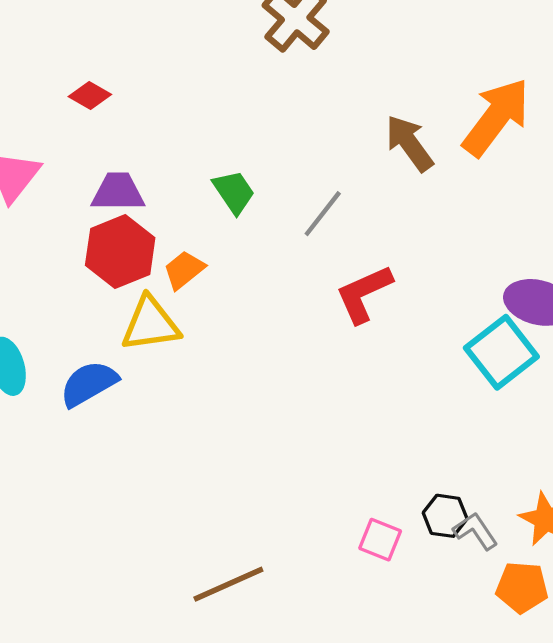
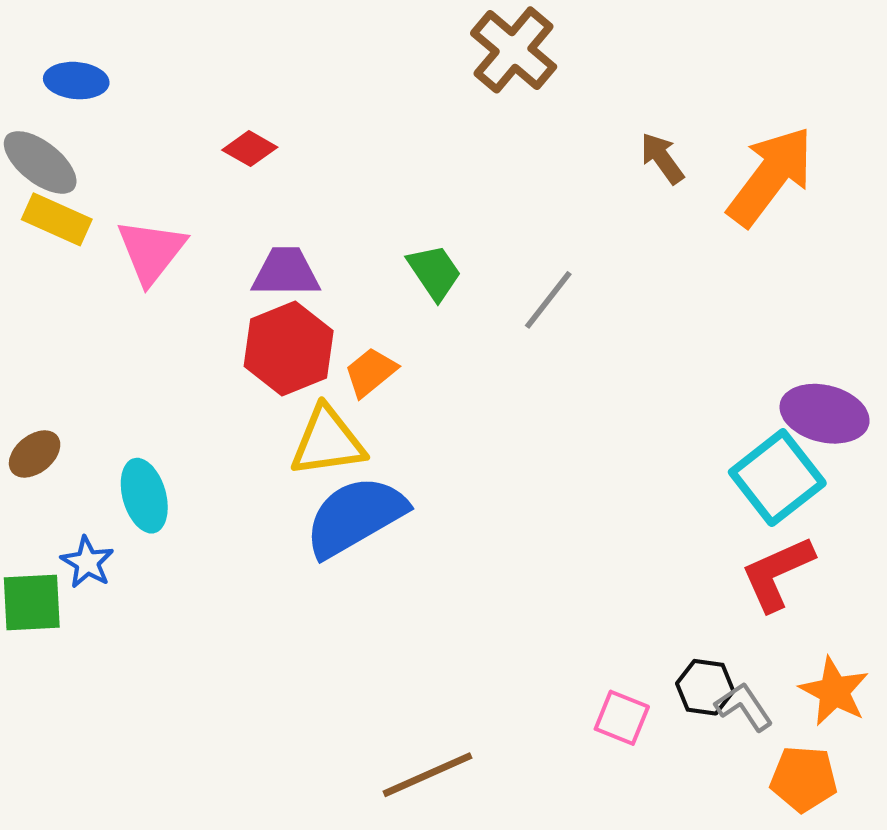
brown arrow: (409, 143) -> (662, 158), moved, size x0.7
red L-shape: (364, 294) -> (777, 573), moved
blue semicircle: (89, 384) -> (355, 516), moved, size x1.4

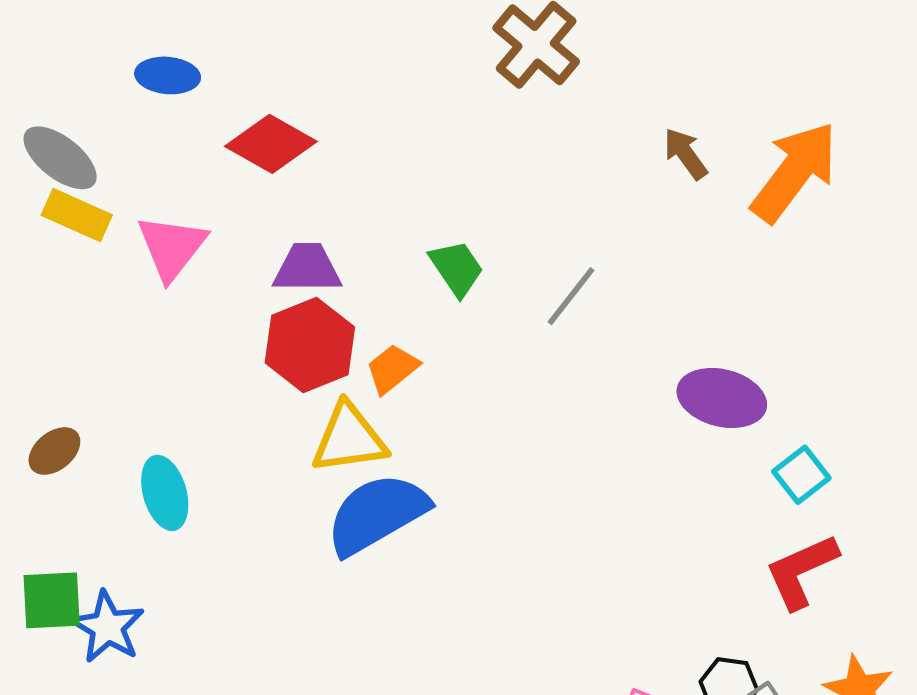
blue ellipse: (76, 81) -> (168, 75), moved
red diamond: (250, 149) -> (271, 144), size x1.6
purple ellipse: (825, 414) -> (722, 398), moved
cyan square: (777, 478) -> (801, 475), size x0.6
blue star: (87, 562) -> (108, 627), moved, size x1.4

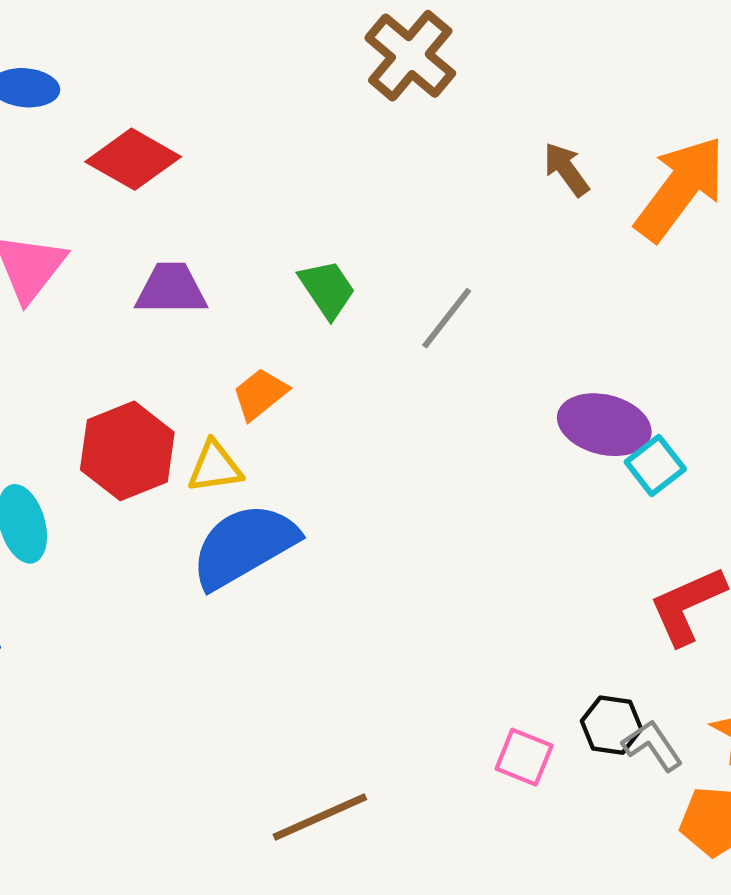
red hexagon: (310, 345) -> (127, 451), moved
yellow triangle: (349, 438) -> (215, 467), size x0.7
cyan square: (801, 475) -> (655, 465), moved

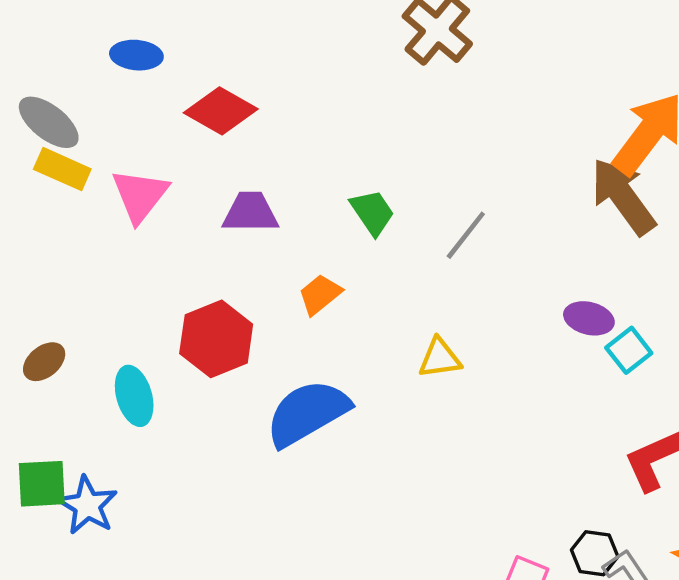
brown arrow: (566, 169) -> (623, 196), moved, size x1.8
purple ellipse: (604, 425) -> (589, 318), size x0.7
yellow triangle: (215, 467) -> (440, 358), moved

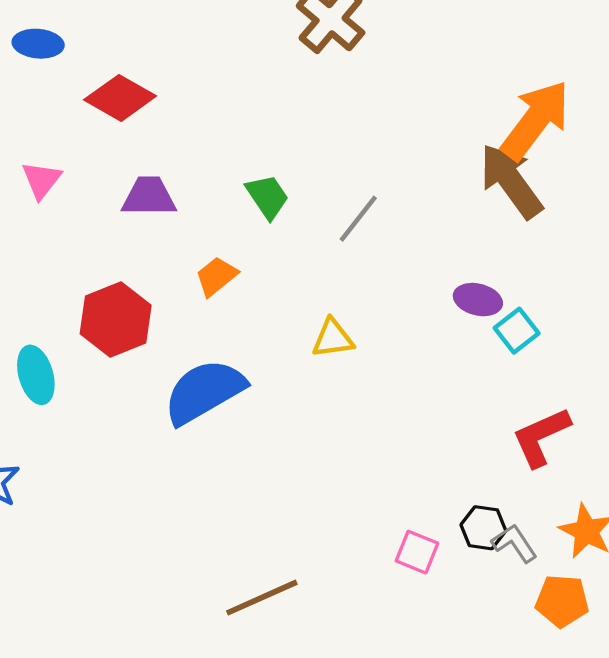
pink triangle: (140, 195) -> (41, 180), size x0.7

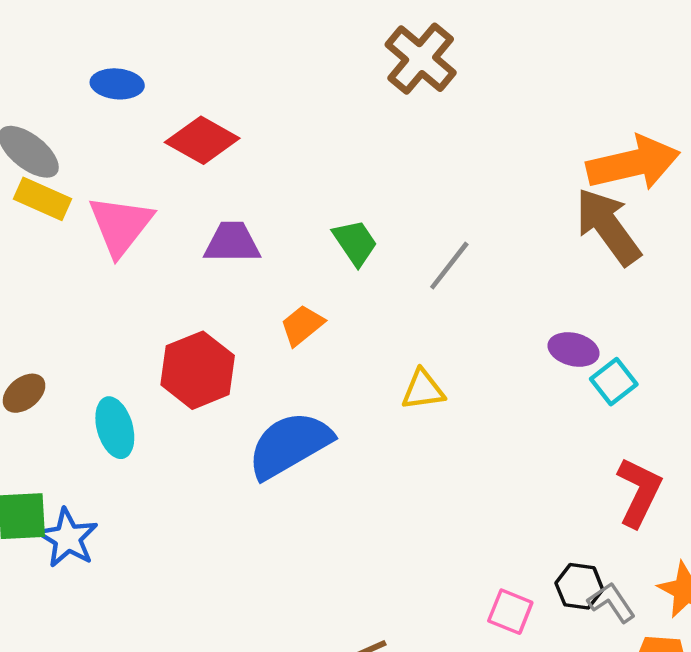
orange arrow: (535, 120) -> (633, 163), turned 40
pink triangle: (41, 180) -> (121, 225), size x1.6
red L-shape: (541, 437) -> (639, 492), turned 140

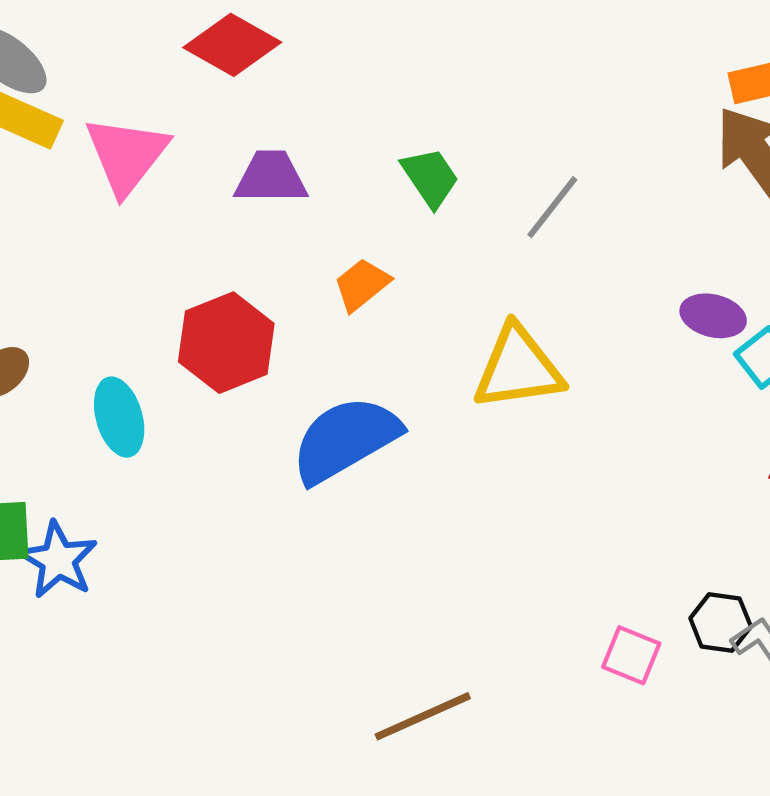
yellow triangle: (423, 390) -> (518, 368), size x1.6

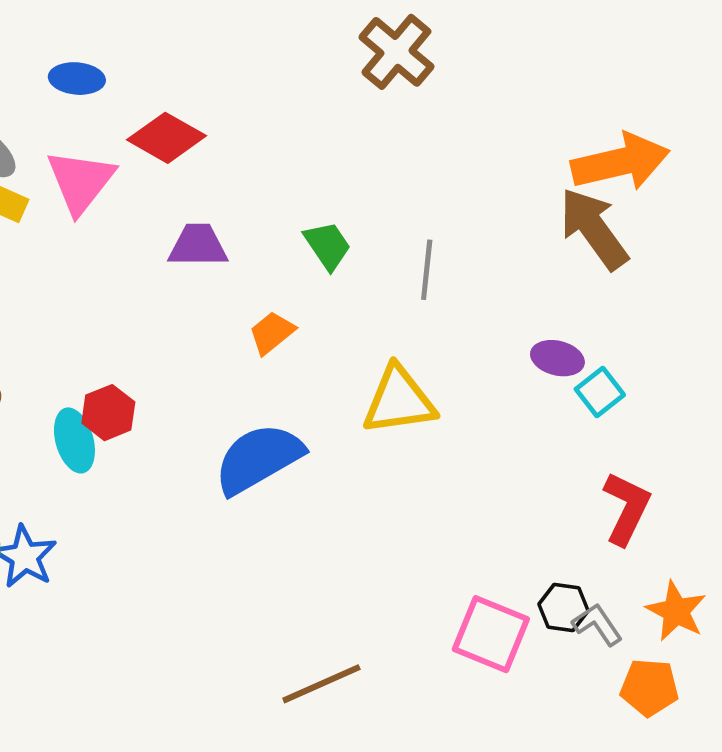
pink triangle: (127, 155) -> (81, 181), moved
gray line: (552, 207) -> (427, 270), turned -32
red hexagon: (226, 343) -> (108, 413), moved, size x0.7
pink square: (631, 655) -> (491, 634), size x1.6

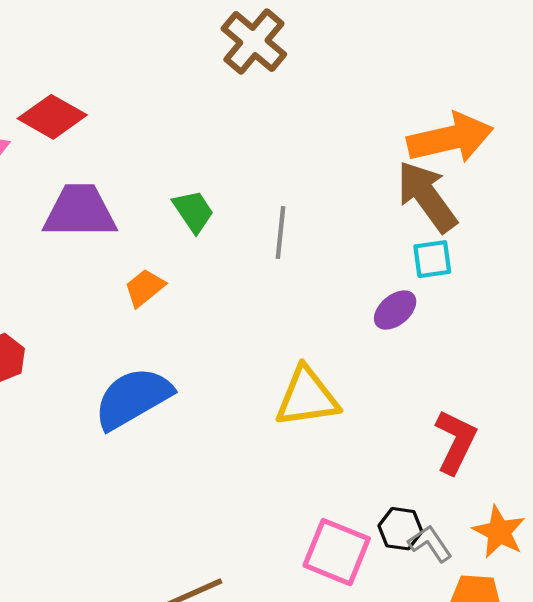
purple trapezoid: (198, 246) -> (80, 211), size x1.4
purple ellipse: (557, 358) -> (395, 310), turned -54
cyan square: (600, 392) -> (432, 259), moved, turned 30
yellow triangle: (399, 401) -> (307, 397), moved

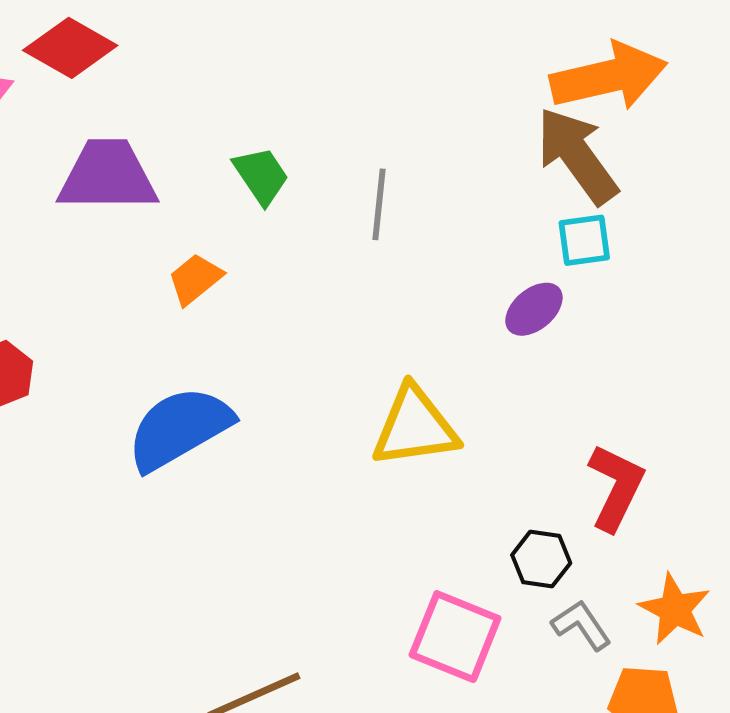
black hexagon: (400, 529) -> (541, 559), moved

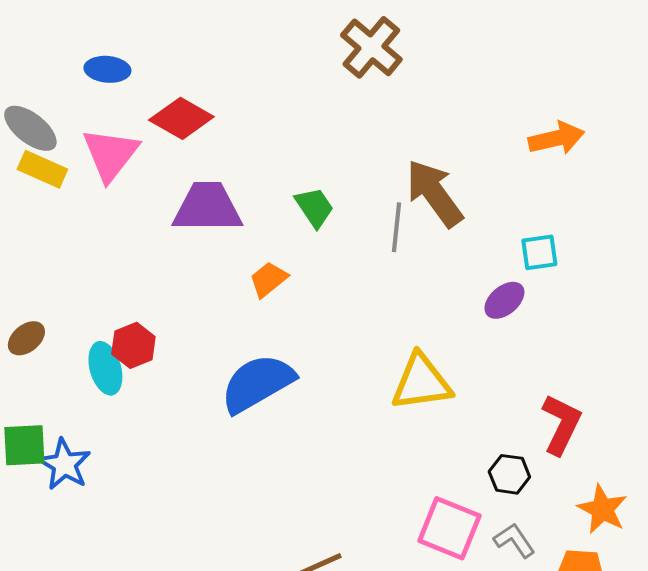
orange arrow: (609, 77) -> (556, 138), size x0.7
brown arrow: (577, 156) -> (434, 193), moved
gray L-shape: (581, 625) -> (514, 540), moved

